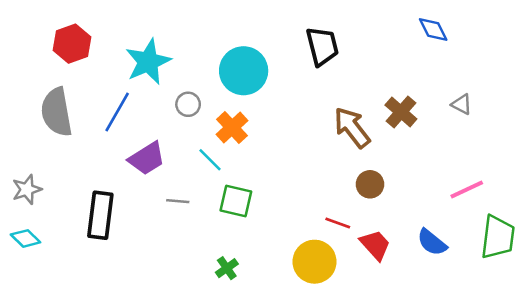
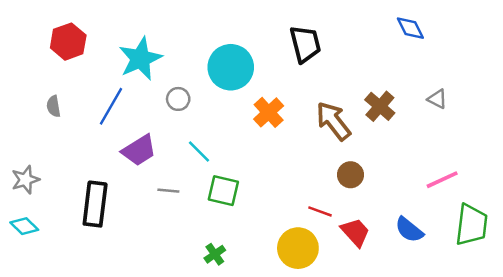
gray semicircle: (57, 112) -> (54, 106), size x0.5
orange cross: (232, 128) -> (269, 112), moved

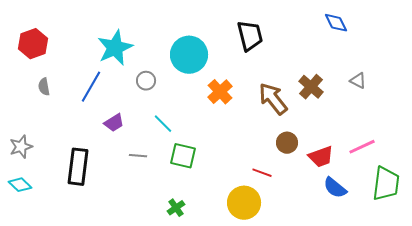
red hexagon: (68, 42) -> (33, 44), moved
purple trapezoid: (139, 150) -> (114, 123), size x0.7
red trapezoid: (355, 232) -> (321, 157), moved, turned 112

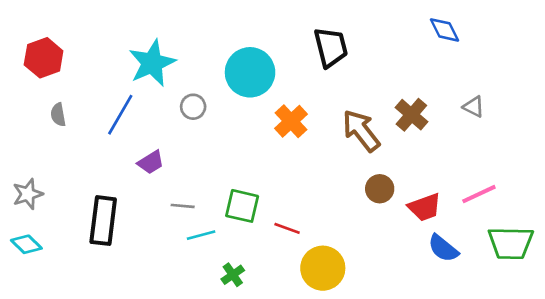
cyan line: (163, 124) -> (201, 235), moved, turned -60
red line: (262, 173) -> (287, 228), moved
green trapezoid: (386, 184) -> (511, 243), turned 84

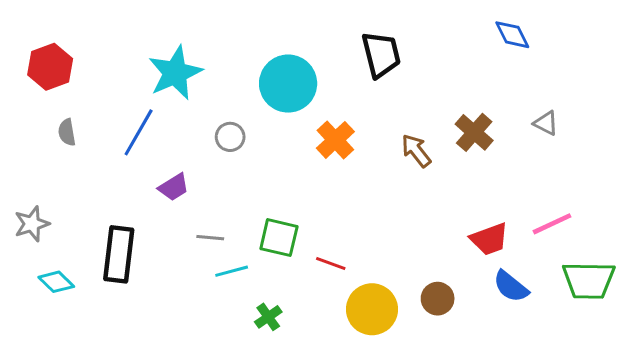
gray circle: (193, 107) -> (230, 137), moved
brown arrow: (361, 131) -> (416, 151), size x0.7
brown circle: (380, 189) -> (438, 299), moved
cyan diamond: (26, 244) -> (56, 282), moved

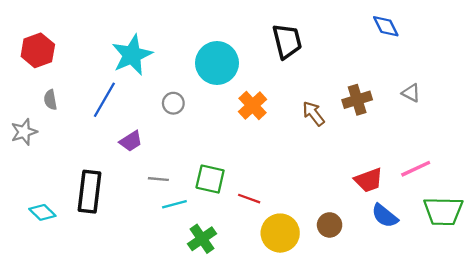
brown cross: (474, 132) -> (357, 100), turned 32
gray star: (32, 224) -> (24, 132), moved
green cross: (268, 317) -> (202, 239), size x1.4

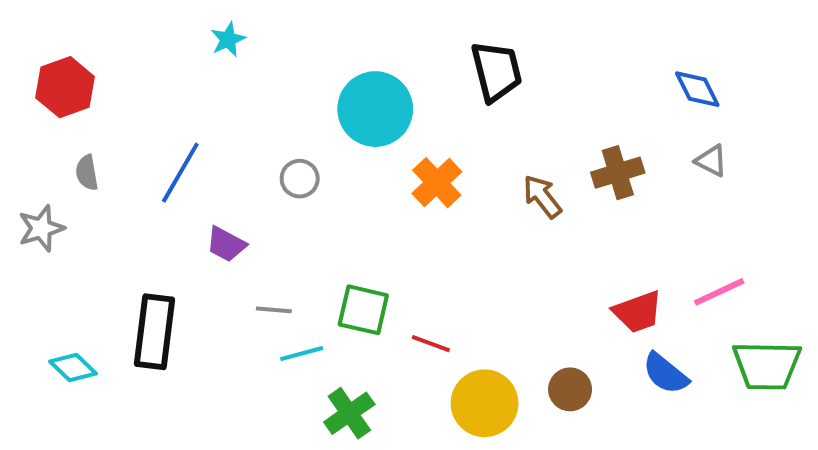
blue diamond: (386, 26) -> (697, 89), moved
cyan star: (132, 55) -> (228, 39), moved, size x0.5
purple trapezoid: (131, 141) -> (226, 244), turned 60

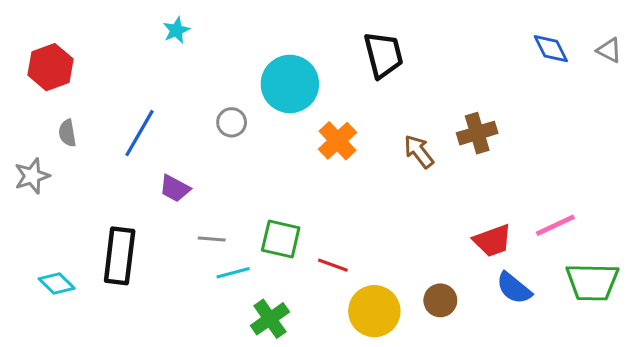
blue diamond: (697, 89) -> (551, 49), moved
gray triangle: (711, 161) -> (609, 50), moved
gray circle: (300, 179) -> (232, 122), moved

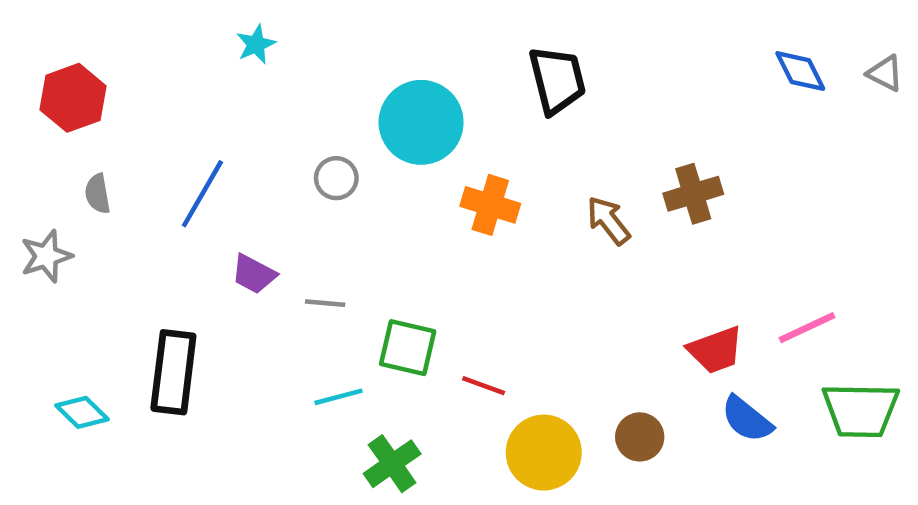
orange cross: (337, 141) -> (490, 205), turned -30
gray line: (212, 239) -> (325, 303), moved

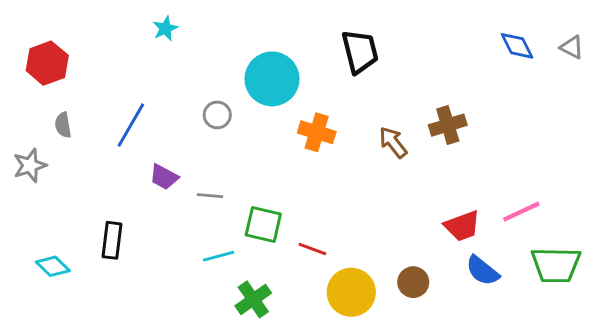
black rectangle: (173, 372) -> (112, 240), size x0.7

